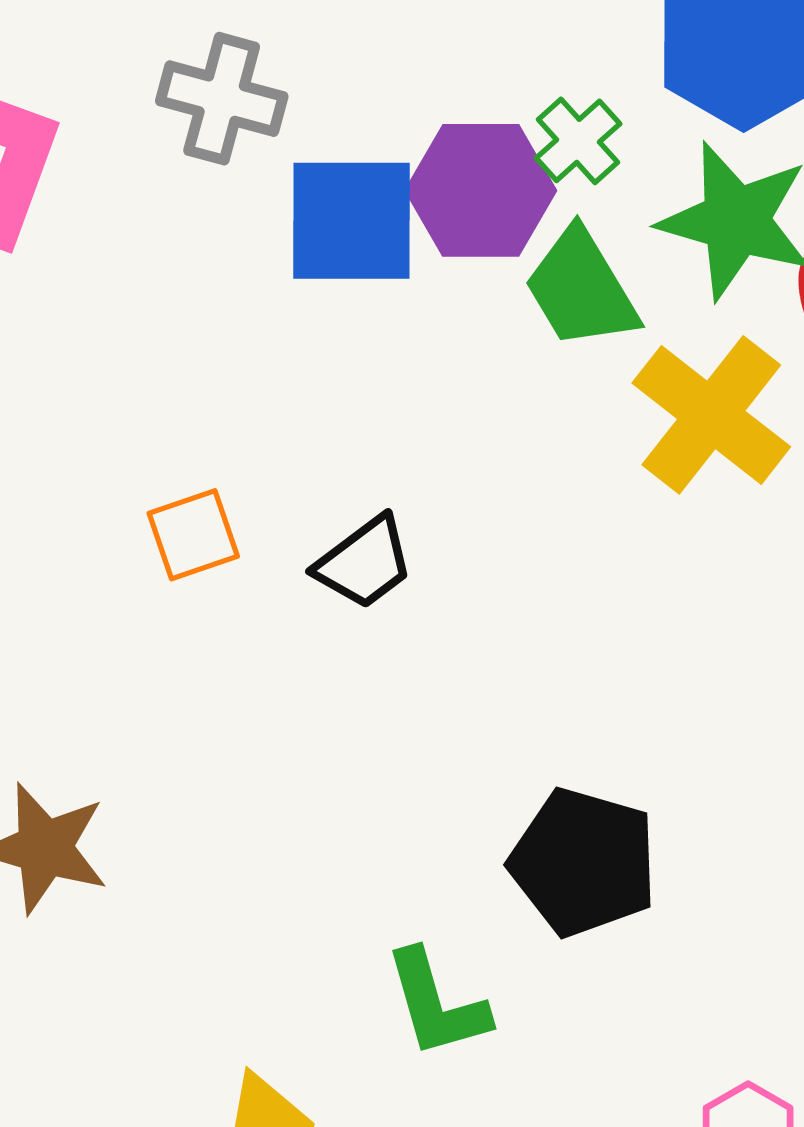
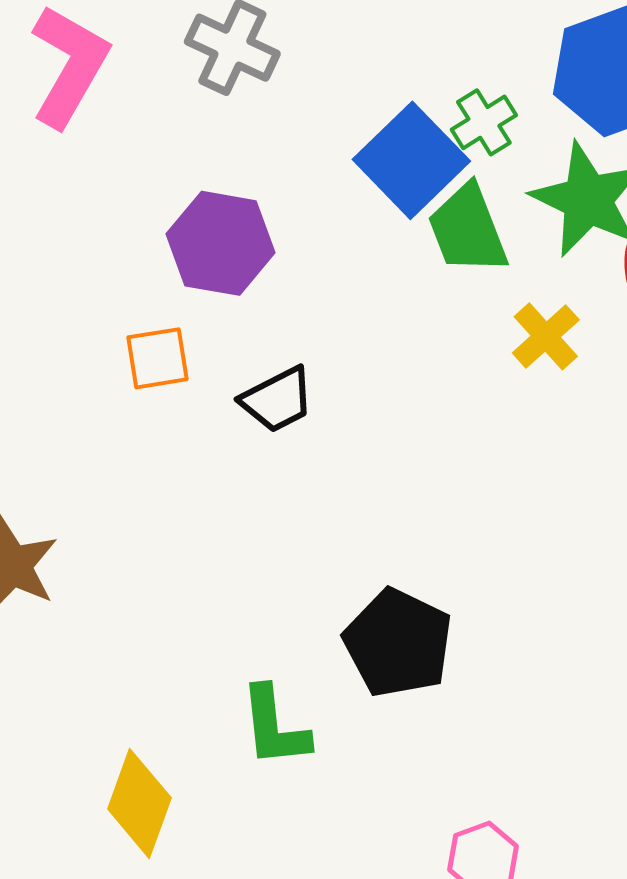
purple hexagon: (481, 190) -> (221, 243), moved
blue square: (352, 221) -> (411, 160), moved, turned 36
yellow cross: (711, 415) -> (546, 336), size x0.6

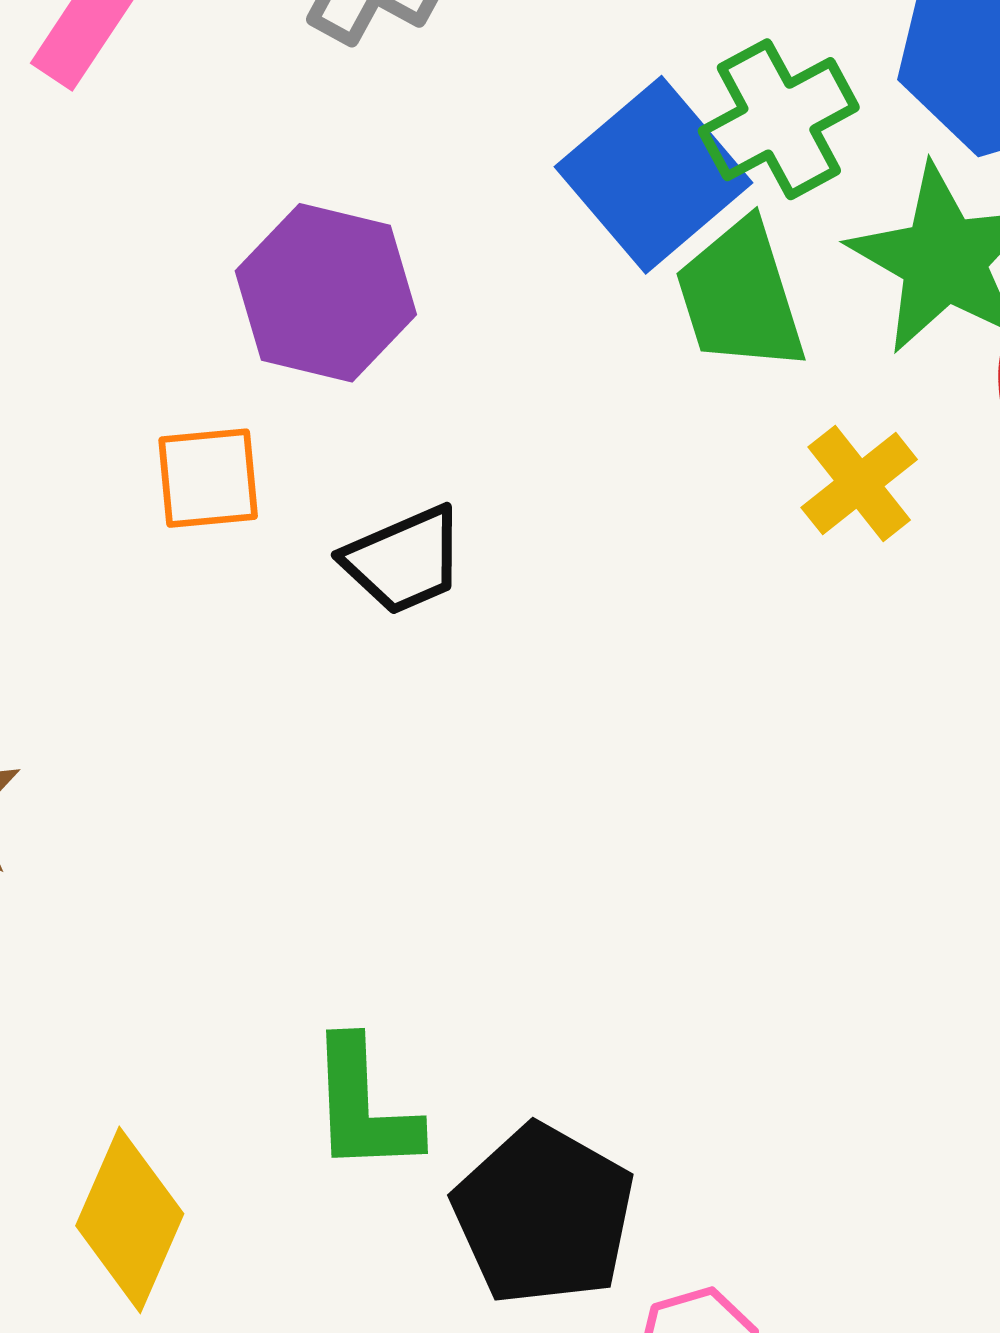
green cross: (484, 122) -> (779, 119), size x1.4
black pentagon: (398, 643) -> (544, 1215), moved

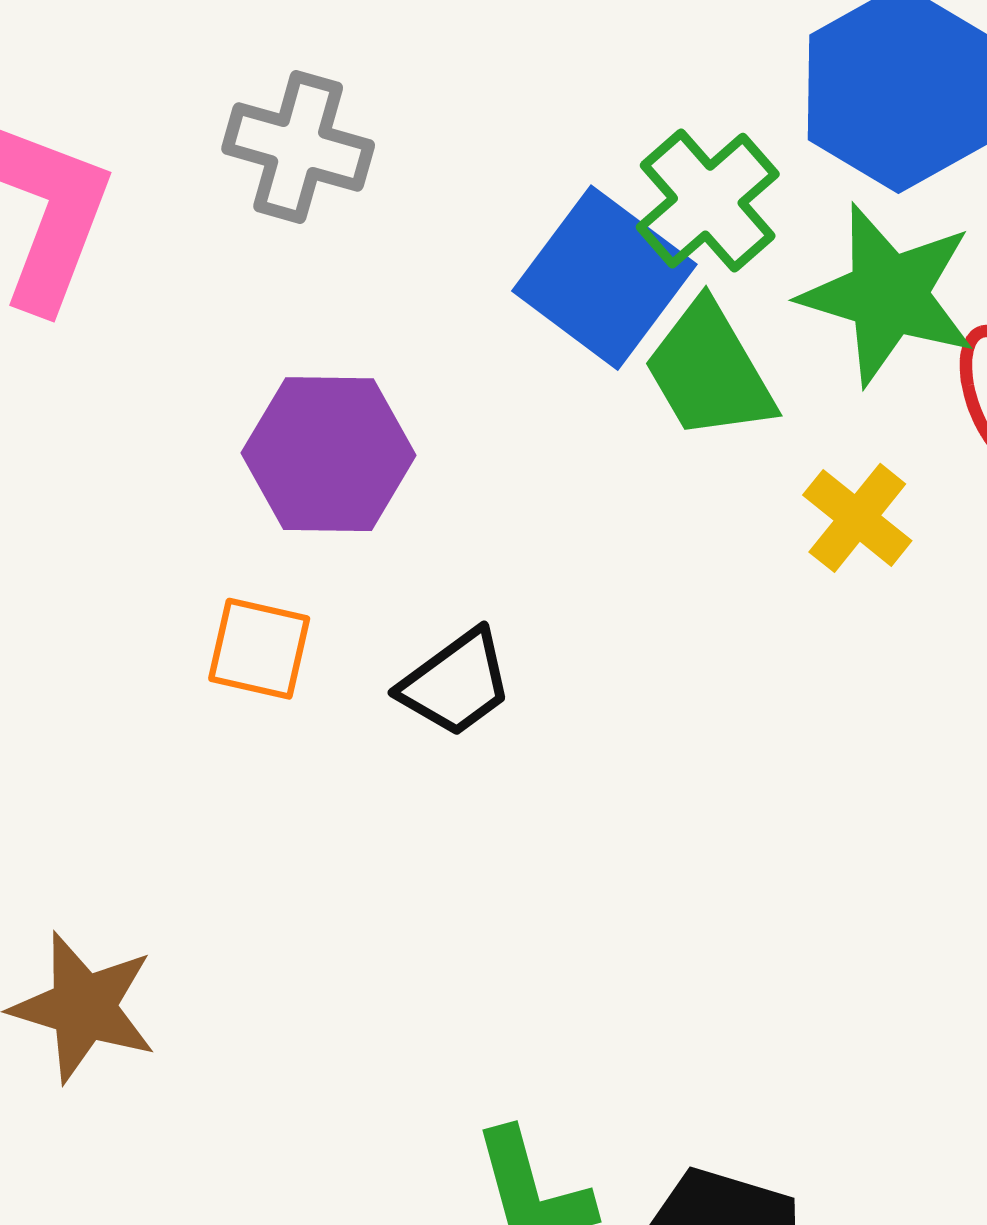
orange square: (208, 478) -> (259, 649), turned 31

